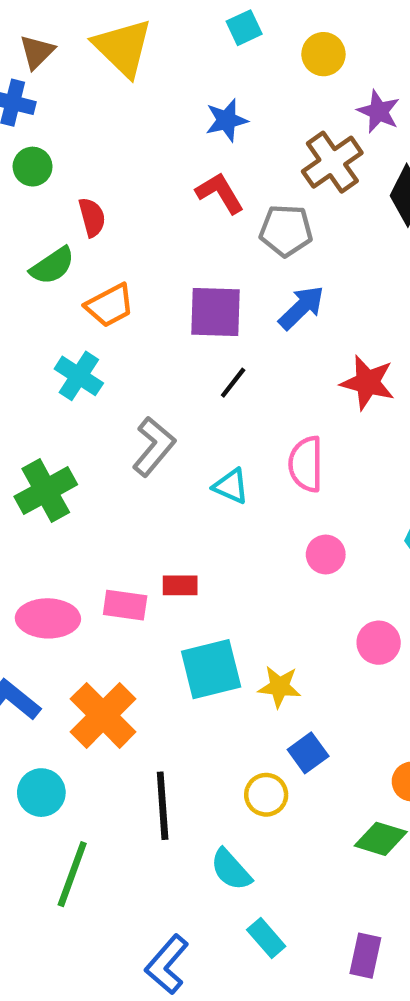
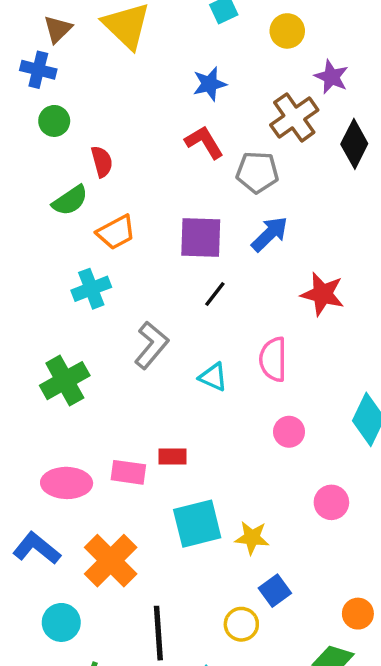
cyan cross: (79, 376) -> (91, 289), turned 36

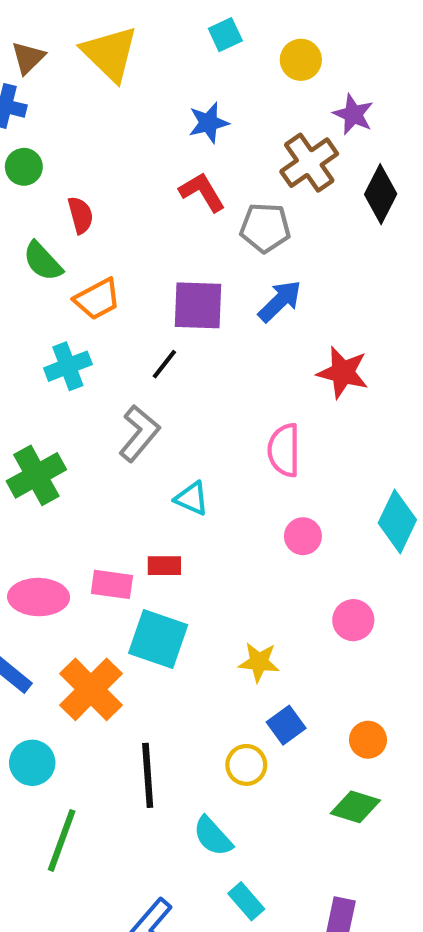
green semicircle: (70, 200) -> (43, 261), turned 81
black line: (215, 294) -> (164, 364), moved
cyan triangle: (213, 377) -> (192, 498), moved
cyan square: (197, 524) -> (158, 639), moved, turned 33
orange circle: (358, 614) -> (368, 740), moved

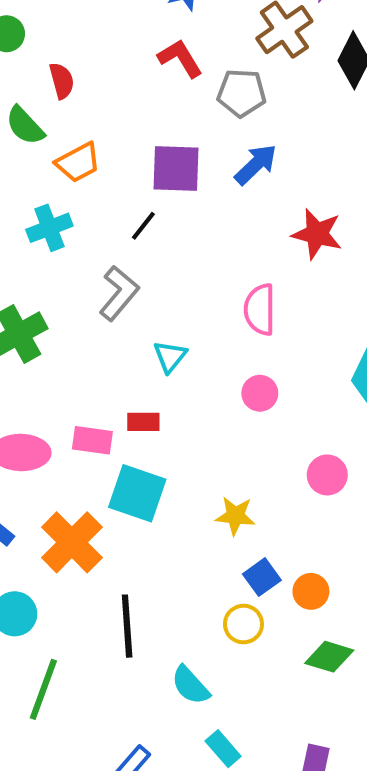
cyan triangle: (192, 498) -> (170, 356), turned 45
pink circle: (303, 536) -> (260, 393), moved
orange circle: (368, 740) -> (311, 591), moved
yellow circle: (246, 765) -> (243, 624), moved

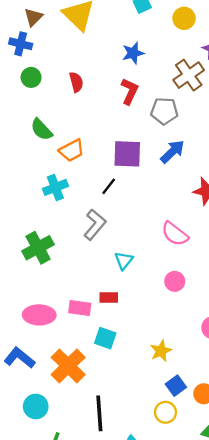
red L-shape: (180, 58) -> (130, 91), turned 56
red semicircle: (62, 81) -> (76, 82), moved
pink semicircle: (260, 309) -> (175, 234), turned -52
cyan square: (137, 493) -> (105, 338), size x0.7
yellow star: (235, 516) -> (161, 351), turned -30

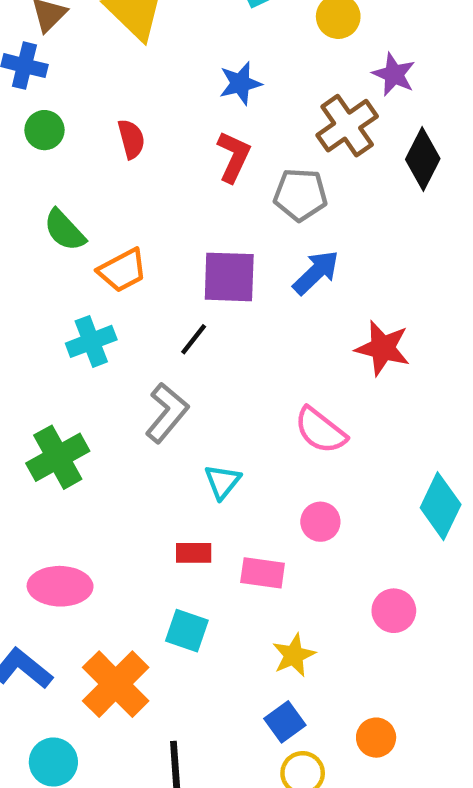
pink rectangle: (80, 308) -> (263, 573), moved
blue square: (176, 386) -> (285, 722), moved

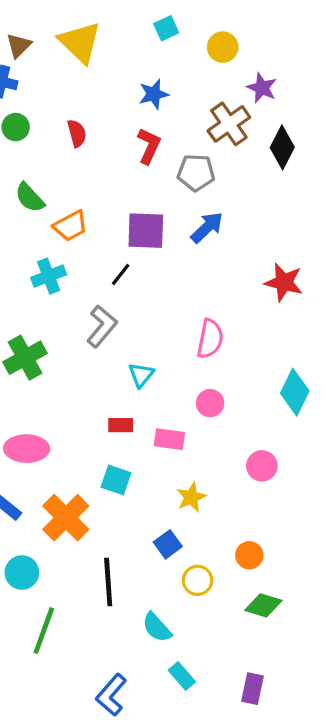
red star: (383, 348) -> (284, 282), moved
pink semicircle: (320, 430) -> (210, 339), turned -117
blue square: (285, 722) -> (168, 544), moved

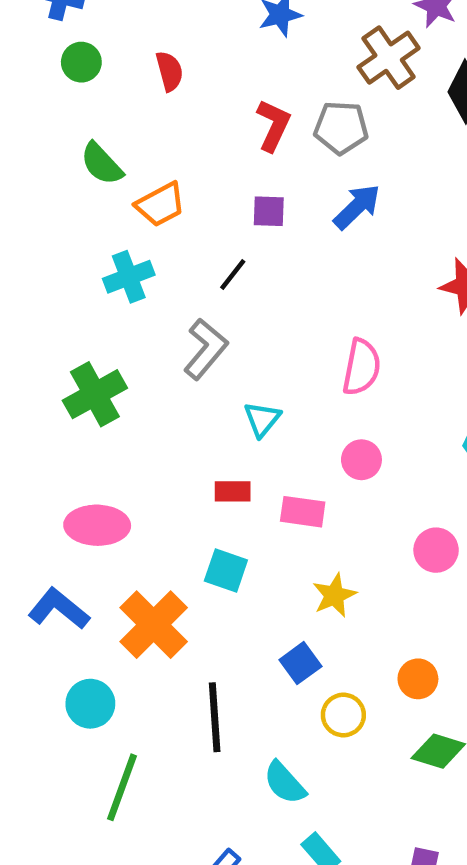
red L-shape: (149, 146) -> (273, 125), moved
purple square: (146, 231) -> (269, 211), size x0.6

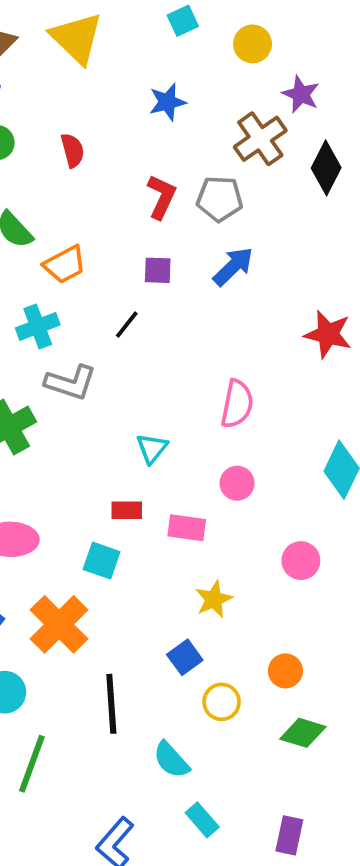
gray L-shape: (206, 349) -> (71, 383), moved, turned 68
cyan square: (226, 570) -> (102, 561), moved

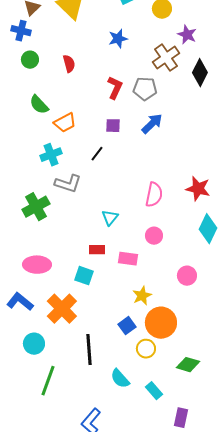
red star: (328, 334) -> (198, 189), moved
orange circle: (285, 671) -> (161, 323), moved, size x1.8
cyan rectangle: (202, 820) -> (154, 391), moved

